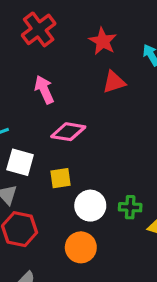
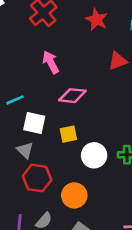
red triangle: (114, 82) -> (118, 61), moved
orange circle: (81, 247) -> (74, 195), moved

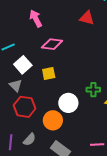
red triangle: (118, 61) -> (87, 18), turned 35
white square: (34, 123) -> (23, 65), turned 36
white circle: (94, 155) -> (68, 103), moved

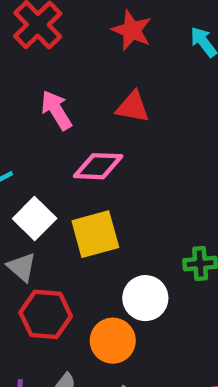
red triangle: (87, 18) -> (133, 107), moved
yellow square: (49, 74) -> (95, 234), size x1.5

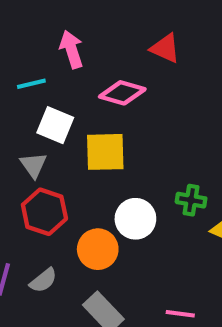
pink arrow: (56, 110) -> (71, 49), moved
white square: (35, 218) -> (55, 125), turned -36

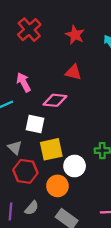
white square: (55, 125) -> (35, 124), moved
yellow square: (105, 152) -> (51, 149), moved

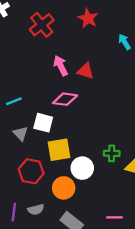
red star: (75, 35) -> (88, 18), moved
pink arrow: (24, 82) -> (61, 66), moved
gray triangle: (15, 148) -> (21, 133), moved
gray semicircle: (32, 208) -> (36, 209), turned 32

